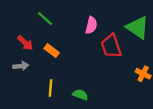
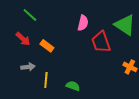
green line: (45, 19) -> (30, 15), moved
gray arrow: (21, 66) -> (28, 67), moved

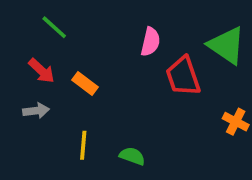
gray arrow: (28, 67) -> (36, 111), moved

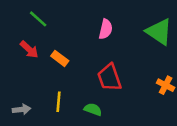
red trapezoid: (183, 76) -> (109, 78), moved
gray arrow: (36, 111) -> (22, 109), moved

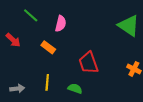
pink semicircle: (106, 29) -> (61, 24), moved
red arrow: (29, 50) -> (13, 40), moved

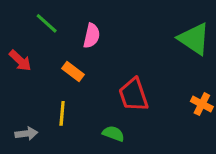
yellow line: (47, 82) -> (62, 113), moved

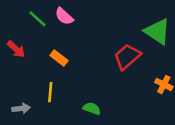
pink semicircle: (92, 36) -> (64, 16), moved, turned 120
red trapezoid: (134, 95) -> (127, 57), moved, turned 68

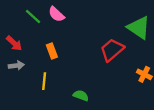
orange rectangle: (59, 58) -> (52, 51), turned 32
gray arrow: (21, 108) -> (16, 65), moved

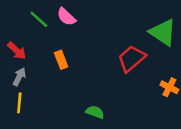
gray arrow: (16, 65) -> (19, 77), turned -56
yellow line: (44, 81) -> (19, 103), moved

